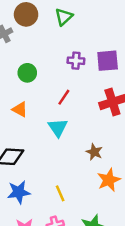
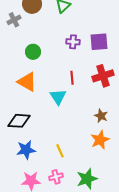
red line: (64, 97) -> (72, 78), moved, turned -40
orange triangle: (20, 109) -> (27, 82), size x1.5
brown star: (94, 152) -> (101, 116), moved

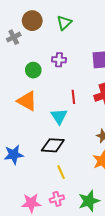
purple cross: (73, 42) -> (59, 60), moved
black diamond: (19, 121) -> (53, 145), moved
blue star: (26, 150) -> (14, 155), moved

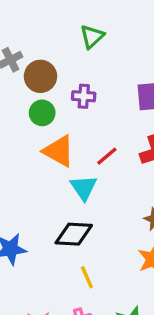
brown circle: (32, 21) -> (40, 76), moved
red line: (73, 97) -> (107, 156), turned 56
orange triangle: (27, 101) -> (59, 151), moved

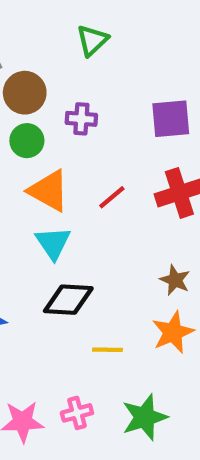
cyan triangle: (84, 188) -> (53, 243), moved
yellow line: (87, 277) -> (107, 350), moved, turned -65

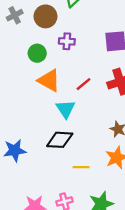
brown circle: (25, 93) -> (45, 16), moved
cyan triangle: (53, 243) -> (66, 109), moved

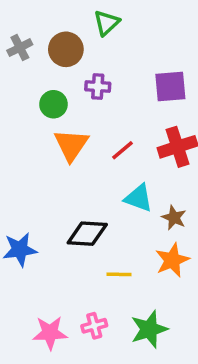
orange triangle: (49, 80) -> (71, 145), turned 35
cyan triangle: (66, 109) -> (139, 198), moved, turned -36

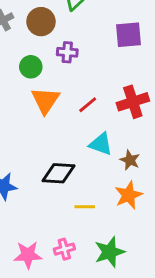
purple square: (170, 87) -> (128, 35), moved

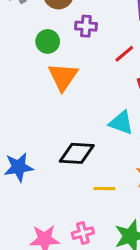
red line: (88, 105) -> (124, 54), moved

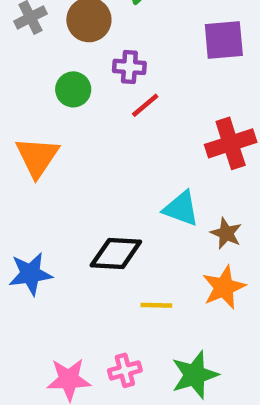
red line: (124, 54) -> (145, 105), moved
orange triangle: (63, 77) -> (37, 157), moved

